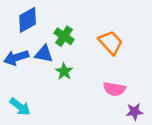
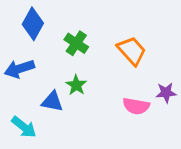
blue diamond: (28, 20) -> (33, 24), turned -32
blue triangle: (44, 54) -> (52, 102), moved
purple star: (134, 112) -> (166, 93), moved

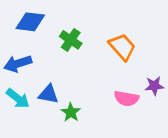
blue diamond: (33, 24) -> (30, 22), turned 68
green star: (76, 85) -> (71, 112), moved
cyan arrow: (24, 127) -> (18, 98), moved

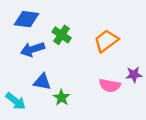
orange trapezoid: (122, 47) -> (106, 41), turned -85
blue arrow: (18, 64) -> (33, 49), moved
cyan arrow: (18, 98) -> (16, 101), moved

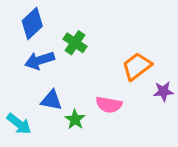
blue diamond: (27, 19) -> (32, 24), turned -50
orange trapezoid: (106, 41) -> (137, 66), moved
pink semicircle: (110, 85) -> (109, 105), moved

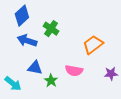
blue arrow: (40, 60) -> (27, 41), turned 36
purple star: (163, 91) -> (111, 74), moved

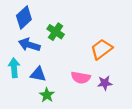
purple star: (111, 74) -> (105, 83), moved
green star: (51, 81) -> (47, 95), moved
cyan arrow: (13, 84) -> (14, 68), moved, turned -132

